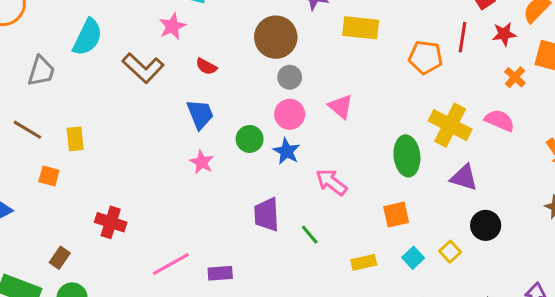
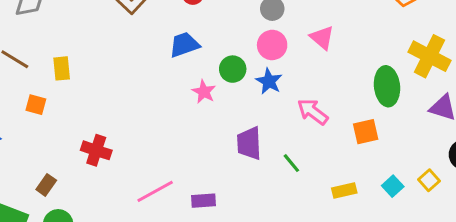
blue trapezoid: (200, 114) -> (184, 45), turned -88
pink star: (202, 162) -> (204, 92), moved
orange square: (396, 215) -> (366, 132), moved

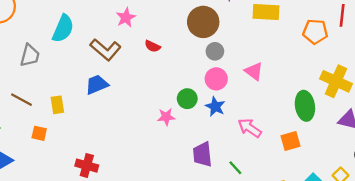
blue trapezoid: (184, 45) -> (97, 85), moved
pink star: (204, 92) -> (166, 117), turned -30

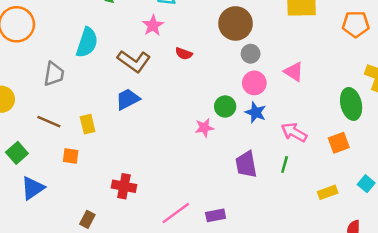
green line: (235, 168) -> (285, 164), moved, turned 63

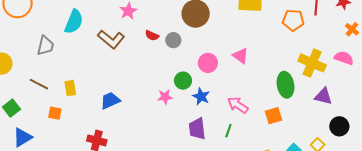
gray circle: (251, 54) -> (173, 40), moved
blue trapezoid: (128, 99) -> (110, 100), moved
blue star: (256, 112) -> (201, 96), moved

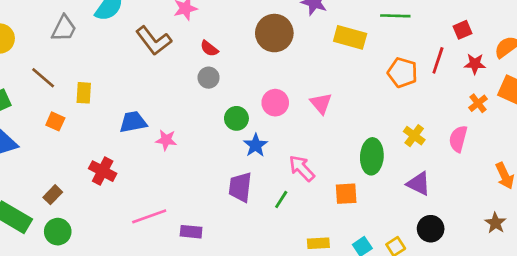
gray circle: (173, 40) -> (209, 78), moved
pink semicircle: (344, 58) -> (458, 139), turned -108
yellow cross: (312, 63) -> (414, 136), size x0.6
pink star: (165, 97) -> (166, 140), moved

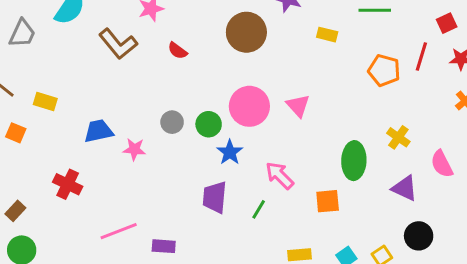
yellow rectangle: (350, 37) -> (327, 35), size x0.6
gray circle: (209, 78) -> (172, 122), moved
yellow rectangle: (84, 93) -> (45, 102), turned -75
pink circle: (275, 103) -> (249, 106), size x1.4
pink semicircle: (458, 139) -> (442, 164), moved, turned -40

